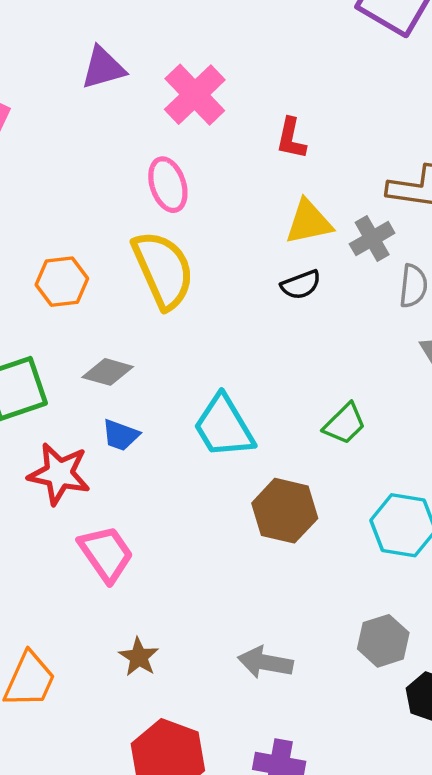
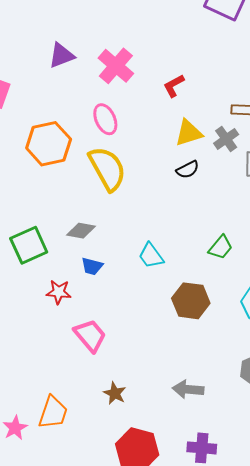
red L-shape: (291, 138) -> (174, 86), turned 55
orange hexagon: (62, 282) -> (49, 144), moved, size x1.5
cyan trapezoid: (224, 427) -> (151, 256), size x0.7
red star: (59, 474) -> (59, 292), size x0.7

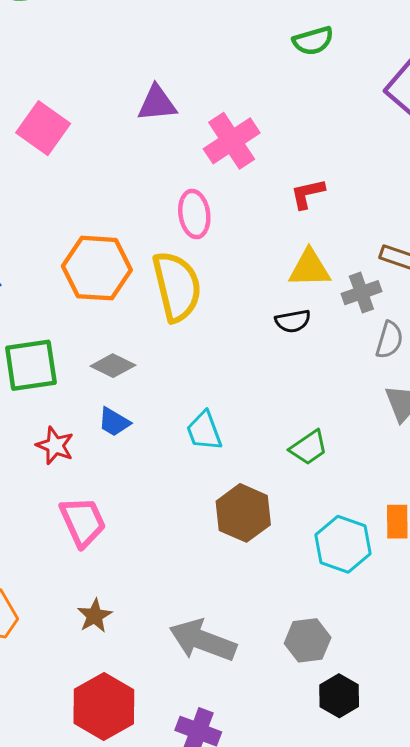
orange hexagon: (49, 144) -> (97, 268), moved
gray arrow: (188, 389) -> (203, 640), size x1.4

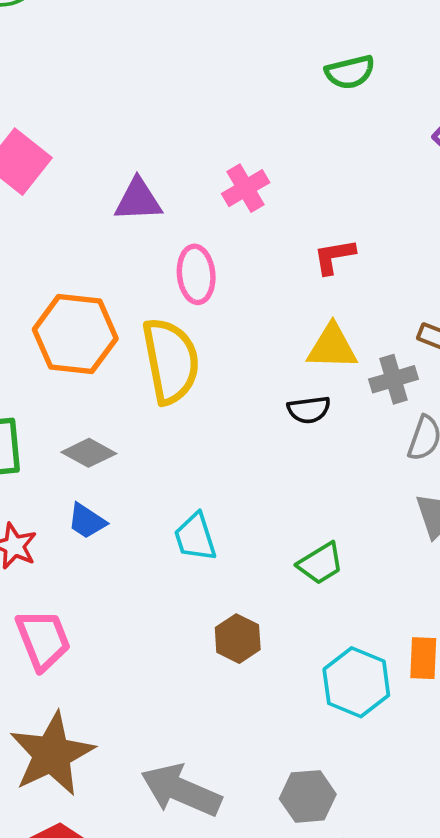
purple triangle: (157, 103) -> (138, 200), moved
pink cross: (232, 141) -> (246, 188), size x0.7
brown hexagon: (243, 513) -> (238, 639), size x0.7
brown star: (95, 616) -> (52, 754), size x2.0

